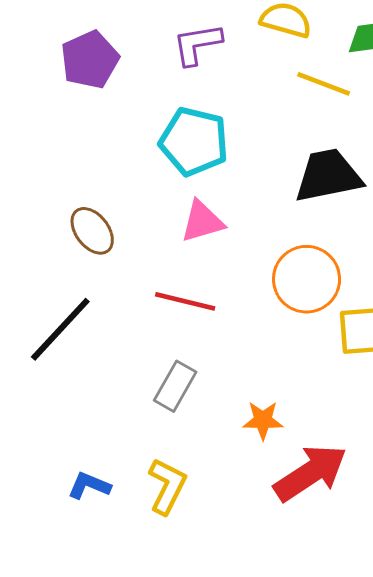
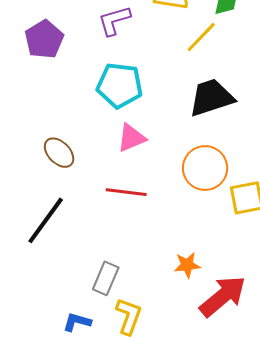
yellow line: (324, 84) -> (201, 37), turned -60
gray rectangle: (175, 386) -> (106, 278), moved

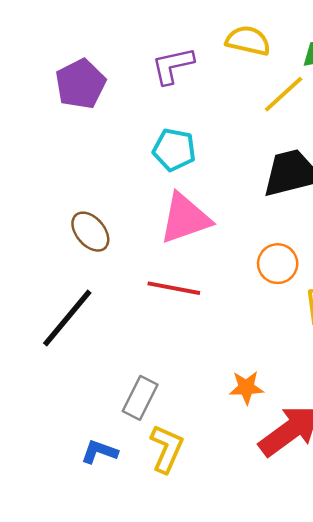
cyan pentagon: (120, 85) -> (174, 150), size x0.7
pink triangle: (131, 138) -> (185, 218), size x1.4
orange circle: (205, 168) -> (278, 264), size x0.7

